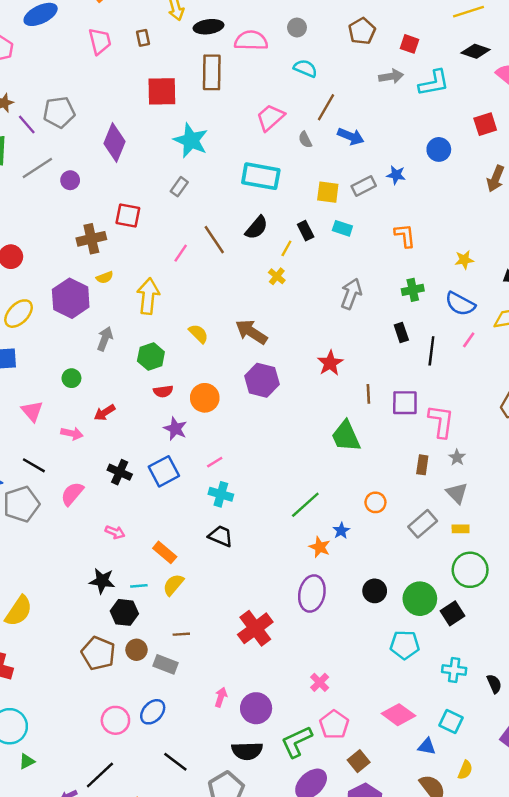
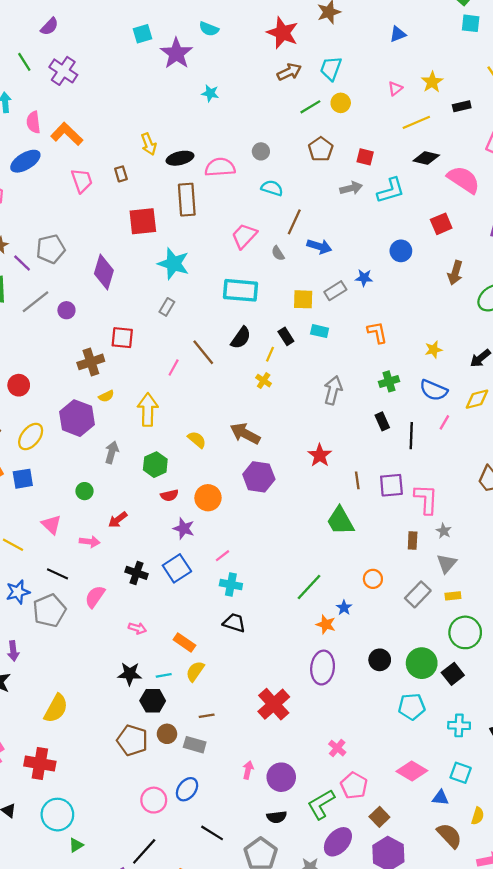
gray triangle: (457, 493) -> (447, 563), turned 30
black semicircle: (247, 751) -> (277, 817), size x0.7

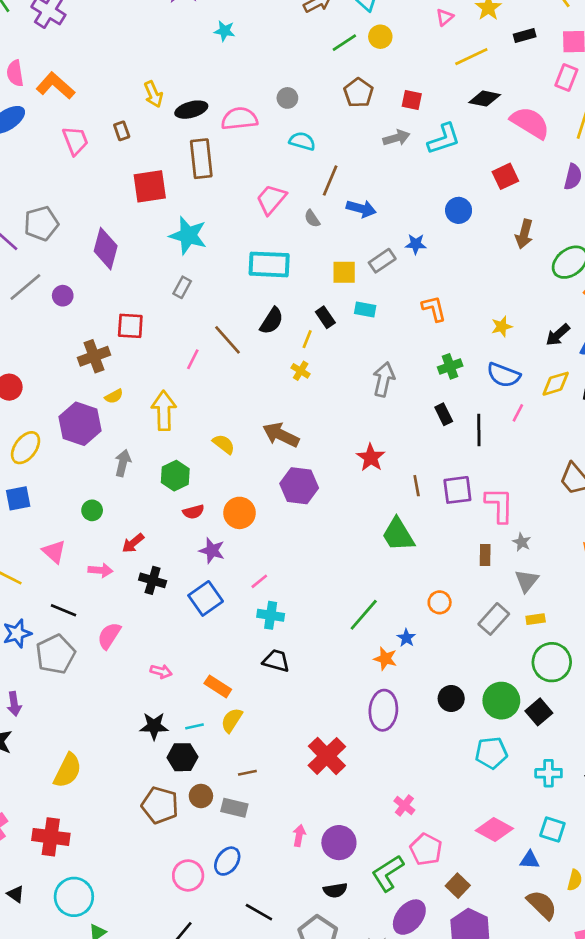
black cross: (137, 573) -> (153, 580), moved

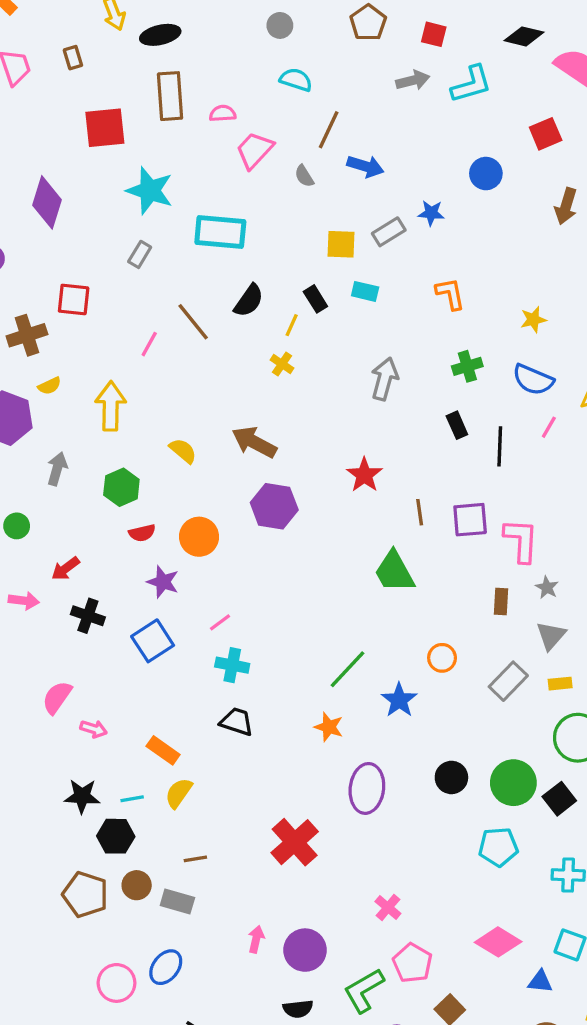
pink semicircle: (239, 119) -> (223, 113), moved, size x0.6
cyan rectangle: (269, 264) -> (220, 232), moved
pink semicircle: (109, 636) -> (57, 697), moved
blue star: (406, 638) -> (399, 700), size x1.5
orange star: (385, 659) -> (329, 727), moved

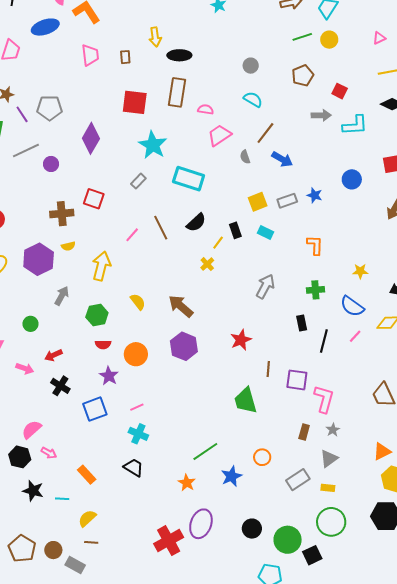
yellow square: (341, 244) -> (258, 202), turned -36
yellow semicircle: (179, 793) -> (87, 518), moved
black hexagon: (116, 836) -> (20, 457), moved
red cross: (295, 842) -> (169, 541), moved

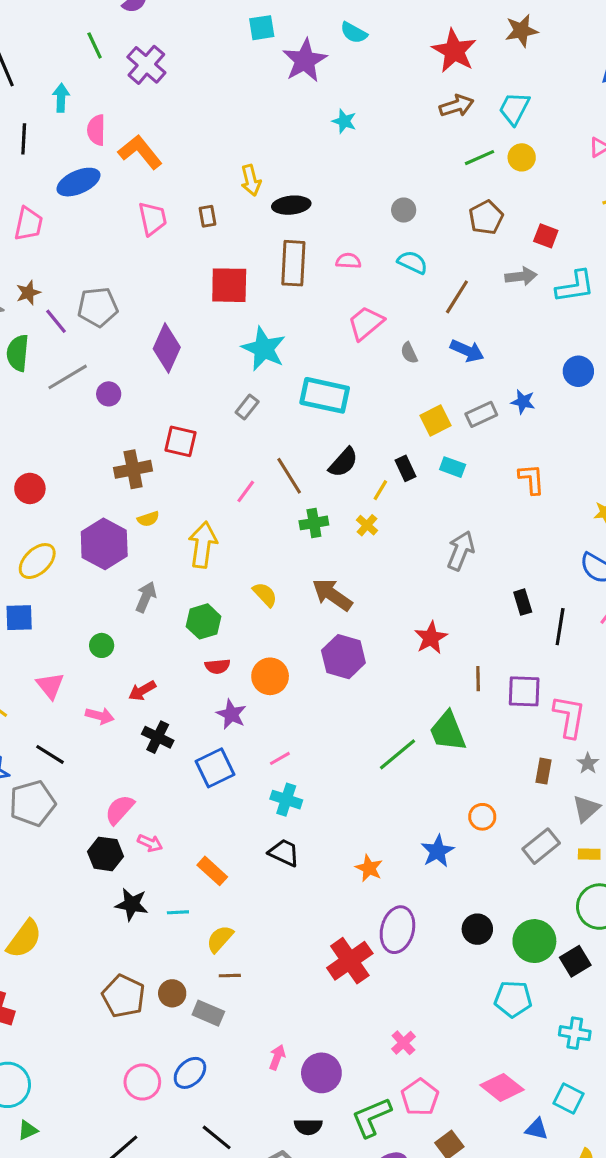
pink semicircle: (206, 110) -> (348, 261), moved
brown line: (265, 133) -> (457, 297), moved
green cross: (315, 290) -> (314, 523), moved
green line: (205, 451) -> (398, 754), moved

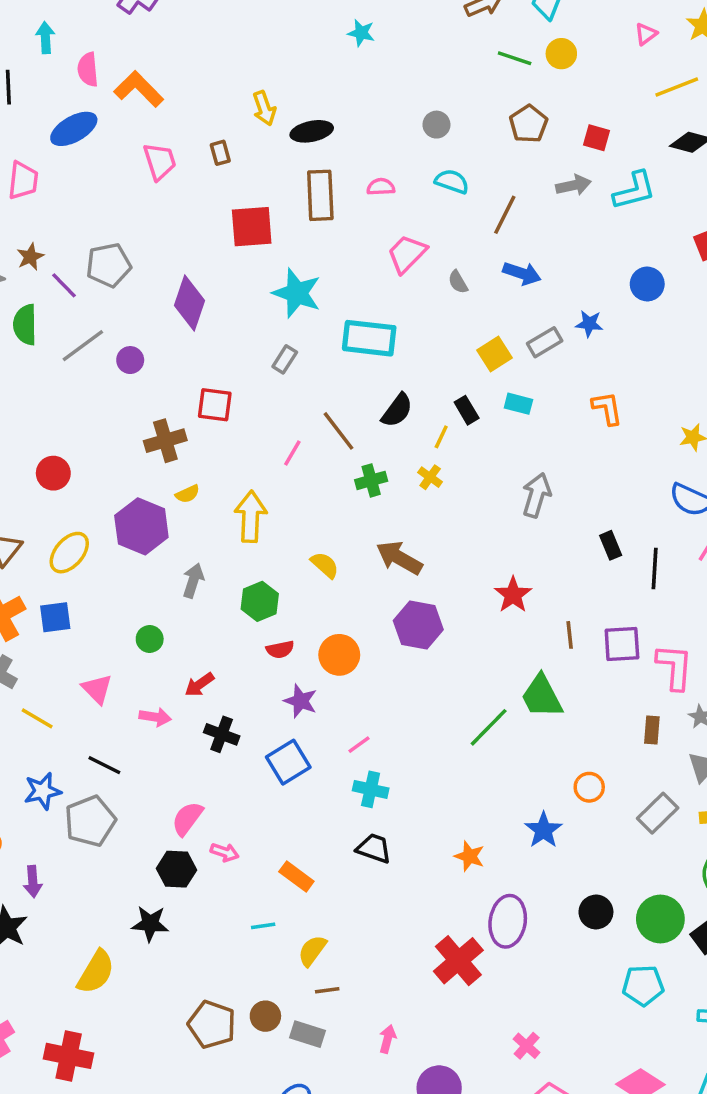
green line: (479, 158) -> (515, 58), turned 48
black star: (132, 904) -> (150, 924), moved
pink arrow: (277, 1057) -> (388, 1039), moved

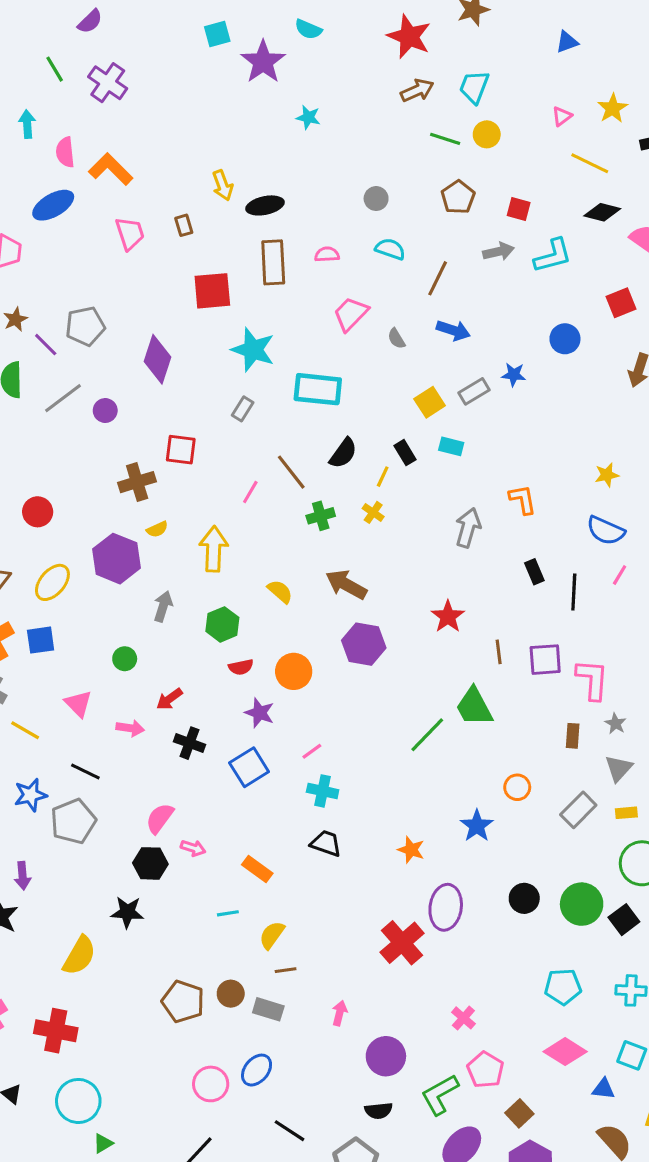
yellow line: (677, 87) -> (590, 163), turned 48
orange L-shape: (607, 408) -> (523, 500), moved
cyan pentagon: (643, 985) -> (563, 987), moved

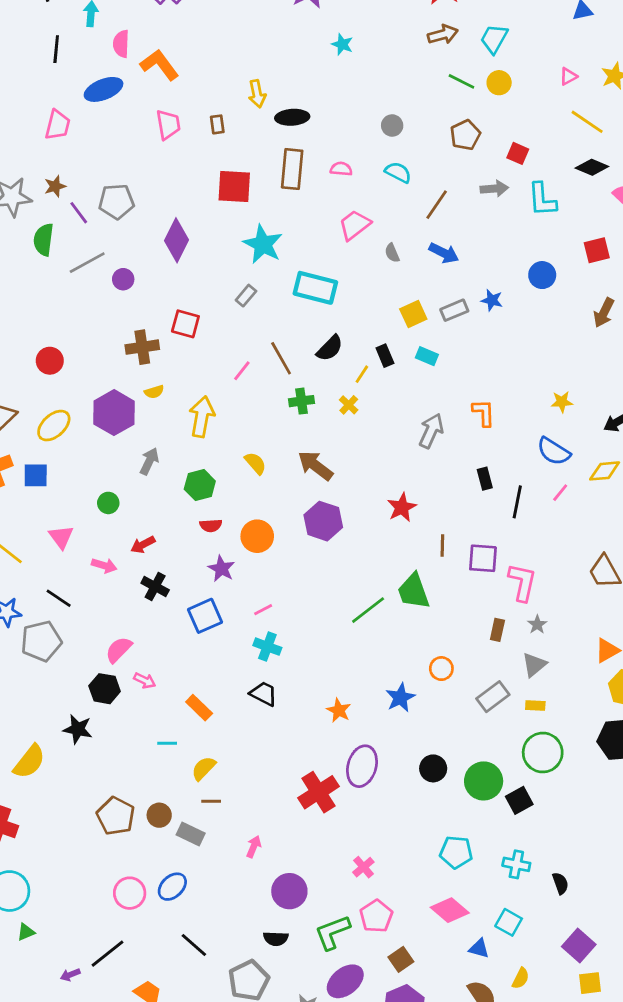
cyan L-shape: (553, 256) -> (542, 199), turned 93

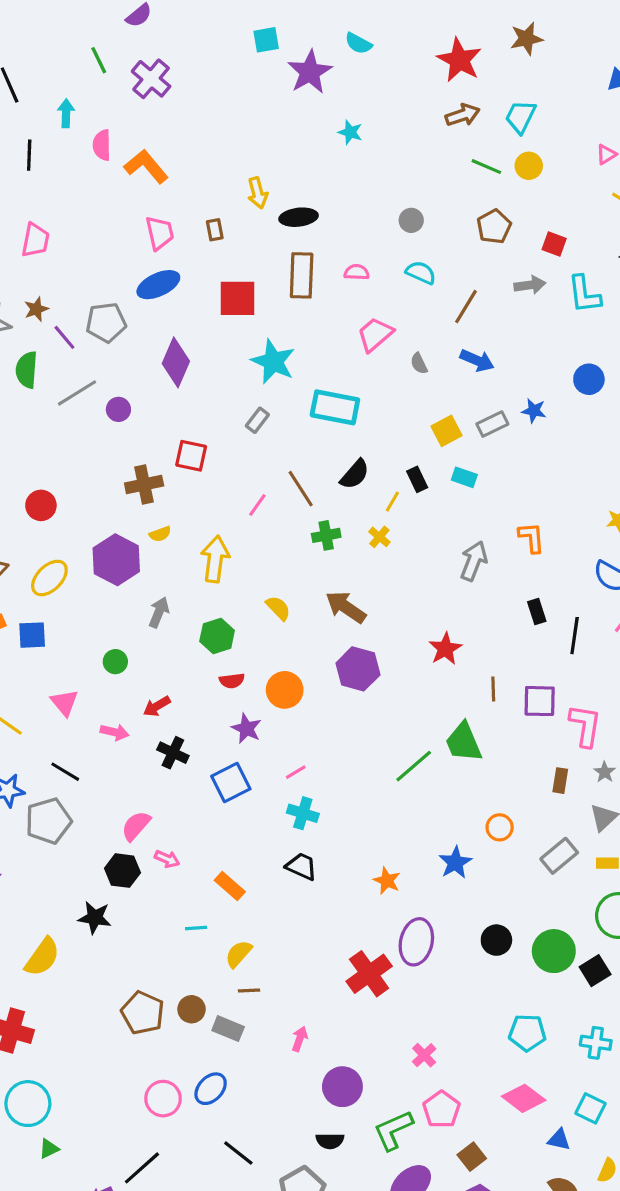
blue ellipse: (104, 89) -> (158, 285), moved

